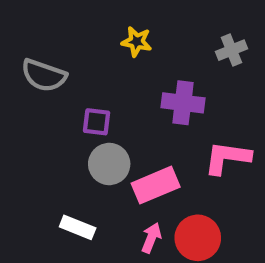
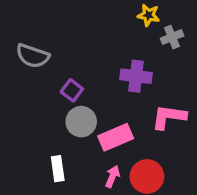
yellow star: (137, 42) -> (149, 15), moved
purple square: (97, 122) -> (72, 90), turned 30
white rectangle: (78, 227) -> (58, 169), turned 60

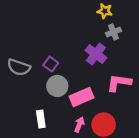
gray cross: (172, 37) -> (114, 32), moved
gray semicircle: (33, 56) -> (19, 67), moved
purple cross: (136, 76) -> (96, 54), turned 30

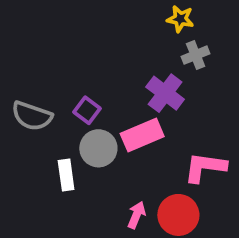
pink L-shape: (119, 83) -> (205, 167), moved
pink rectangle: (82, 97) -> (142, 135), moved
white rectangle: (41, 119) -> (66, 175), moved

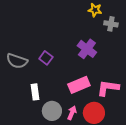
gray cross: (196, 55) -> (111, 24), moved, turned 32
pink rectangle: (142, 135) -> (79, 85), moved
gray circle: (98, 148) -> (52, 111), moved

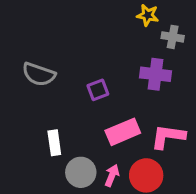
purple cross: (87, 49) -> (155, 74), moved, turned -30
purple square: (46, 58) -> (98, 90), moved, turned 32
gray semicircle: (17, 61) -> (39, 74), moved

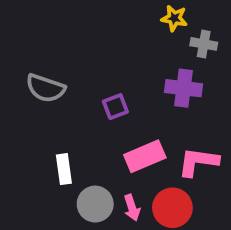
pink arrow: (112, 175) -> (132, 208), turned 140

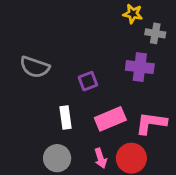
white rectangle: (64, 169) -> (65, 118), moved
gray circle: (95, 204) -> (57, 158), moved

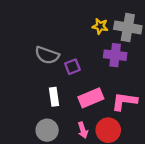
yellow star: (133, 14) -> (100, 26), moved
gray cross: (155, 33) -> (128, 27), size x1.6
gray semicircle: (35, 67) -> (47, 55), moved

